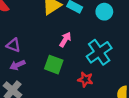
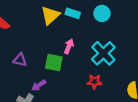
purple arrow: (17, 65) -> (39, 85), moved
green square: (54, 65) -> (54, 63), moved

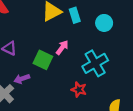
cyan rectangle: (73, 13) -> (75, 15), turned 40

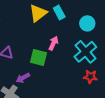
cyan circle: (104, 23) -> (87, 23), moved
red star: (79, 90) -> (90, 77), moved

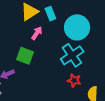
cyan circle: (87, 23) -> (77, 27), size x1.6
pink arrow: (53, 43) -> (37, 33), moved

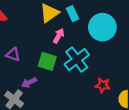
cyan cross: (72, 55) -> (77, 60), moved

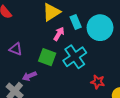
cyan rectangle: (72, 14) -> (76, 22), moved

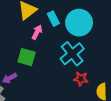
cyan cross: (75, 57) -> (72, 54), moved

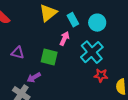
cyan circle: (79, 23) -> (97, 23), size x0.7
pink arrow: (37, 32) -> (65, 38), moved

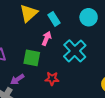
cyan circle: (97, 23) -> (89, 17), moved
red star: (101, 75) -> (52, 79), moved

